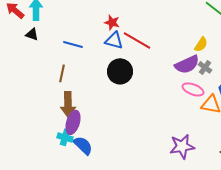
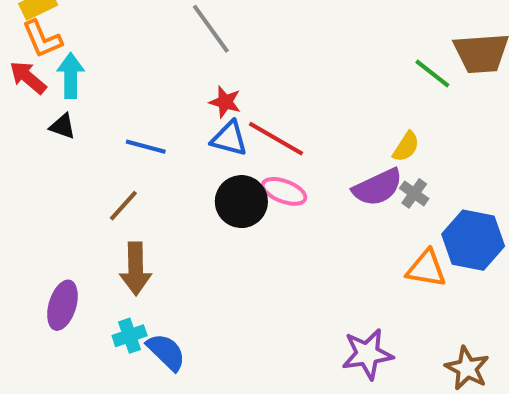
brown line: (62, 73) -> (123, 206), turned 30
pink ellipse: (193, 89) -> (284, 191), moved
purple ellipse: (73, 122) -> (62, 305), moved
cyan cross: (65, 137) -> (130, 336), turned -35

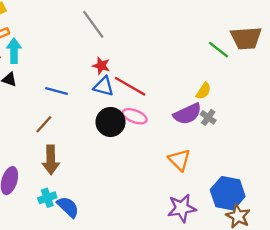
blue hexagon: (473, 240) -> (228, 193), moved
orange triangle: (426, 269) -> (179, 160), moved, turned 35

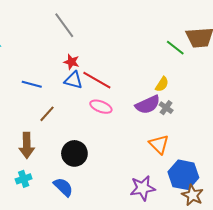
black circle: (111, 122) -> (74, 153), moved
brown line: (44, 124) -> (47, 114), moved
orange triangle: (179, 160) -> (159, 144), moved
blue semicircle: (68, 207) -> (63, 187), moved

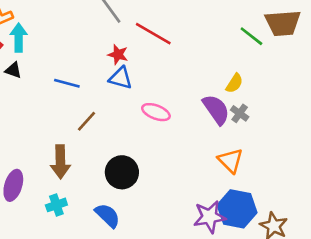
red line: (97, 80) -> (153, 34), moved
purple semicircle: (148, 105) -> (216, 109), turned -100
blue hexagon: (183, 175) -> (237, 209), moved

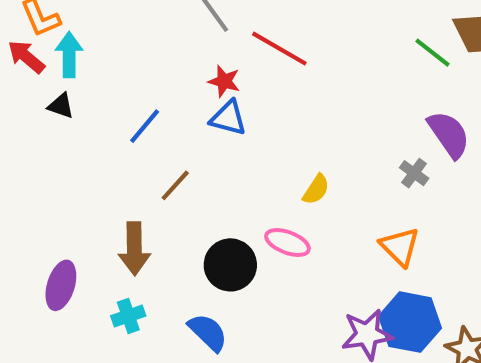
blue line: (67, 83) -> (145, 126), turned -65
yellow semicircle: (234, 83) -> (316, 189), moved
purple semicircle: (216, 109) -> (449, 134), moved
pink ellipse: (156, 112) -> (287, 242), moved

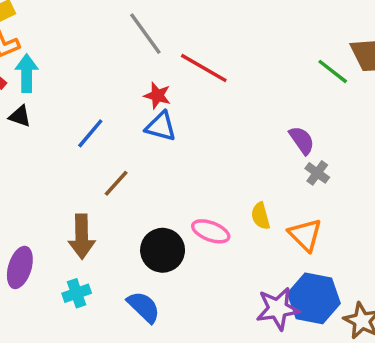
purple semicircle: (449, 134) -> (302, 140), moved, size x0.7
yellow semicircle: (316, 189) -> (261, 216), moved, turned 132

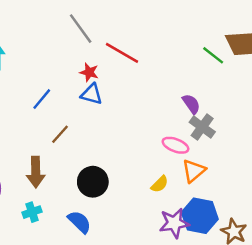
gray cross: (317, 173) -> (202, 127), size x1.5
yellow semicircle: (261, 216) -> (160, 184), moved, turned -120
pink ellipse: (211, 231) -> (175, 145), moved
orange triangle: (305, 235) -> (194, 171), turned 35

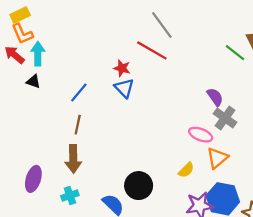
gray line: (81, 29) -> (162, 25), moved
blue triangle: (92, 94) -> (124, 88), turned 30
brown line: (60, 134) -> (78, 125), moved, turned -30
black circle: (93, 182) -> (139, 186), moved

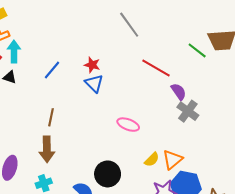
red line: (152, 50) -> (156, 68), moved
blue line: (79, 93) -> (52, 70), moved
pink ellipse: (201, 135) -> (128, 125), moved
orange triangle: (217, 158) -> (172, 160), moved

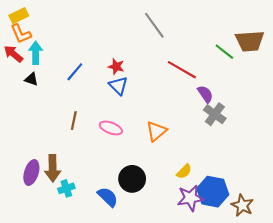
pink ellipse: (128, 125) -> (111, 128), moved
brown arrow: (47, 149) -> (53, 168), moved
yellow semicircle: (152, 160) -> (184, 171), moved
orange triangle: (172, 160) -> (156, 131), moved

